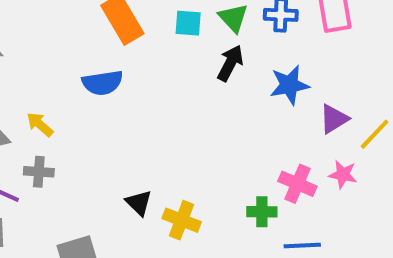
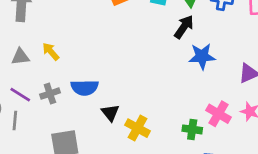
blue semicircle: (102, 83) -> (85, 88), moved
blue star: (289, 85) -> (202, 56), moved
gray cross: (39, 172) -> (50, 94), moved, turned -30

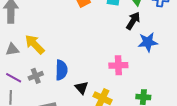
yellow arrow: (51, 51) -> (35, 44), size x1.5
blue semicircle: (85, 88) -> (61, 70), turned -84
pink cross: (218, 114) -> (118, 65), moved, turned -30

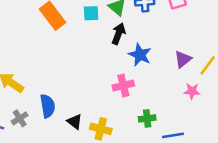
blue star: (148, 42) -> (140, 55), turned -30
pink cross: (118, 65) -> (123, 85), moved

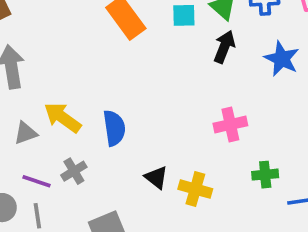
blue star: (140, 55) -> (282, 59), moved
blue semicircle: (48, 106) -> (114, 128), moved

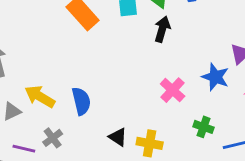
blue star: (282, 59) -> (215, 77), moved
pink cross: (230, 125) -> (173, 90), turned -30
green cross: (265, 175) -> (203, 127), turned 30

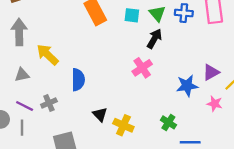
blue star: (215, 77) -> (187, 86), turned 30
pink cross: (173, 90) -> (142, 68), moved
yellow arrow: (40, 96) -> (48, 55), moved

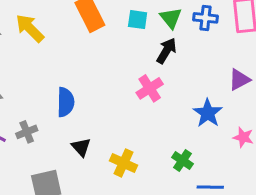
yellow arrow: (48, 55) -> (30, 28), moved
purple triangle: (211, 72) -> (239, 80), moved
blue star: (187, 86) -> (208, 113), turned -30
black triangle: (100, 114) -> (81, 147), moved

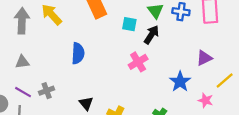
cyan square: (138, 20) -> (129, 24), moved
blue semicircle: (66, 102) -> (78, 53), moved

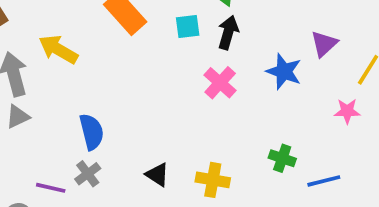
blue semicircle: (78, 53) -> (92, 132), moved
gray triangle: (22, 62) -> (18, 117), moved
blue star: (180, 82) -> (284, 72), moved

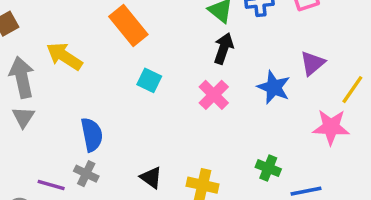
cyan square: (188, 27) -> (149, 80), moved, turned 30
pink star: (347, 111) -> (331, 127), size x1.5
gray triangle: (18, 117) -> (23, 117), turned -35
gray cross: (88, 174) -> (86, 174), turned -30

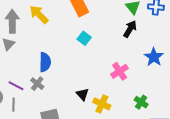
pink cross: (214, 95) -> (120, 71), moved
black triangle: (151, 178) -> (83, 94), moved

